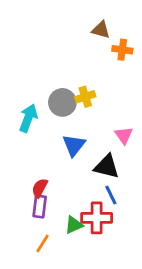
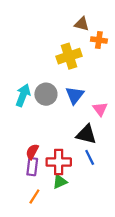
yellow cross: (85, 97) -> (69, 56), moved, size x1.5
gray circle: (62, 102) -> (46, 94), moved
blue triangle: (74, 145) -> (75, 95), moved
red cross: (97, 218) -> (59, 162), moved

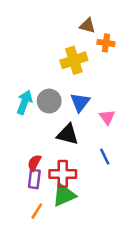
black triangle: (86, 134) -> (68, 134), moved
blue line: (90, 157) -> (105, 157), moved
green triangle: (60, 182) -> (64, 195), size x1.5

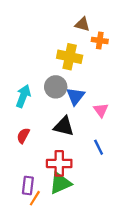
yellow cross: (74, 60) -> (70, 57), turned 30
gray circle: (49, 101) -> (56, 87), moved
red semicircle: (34, 163) -> (23, 136), moved
purple rectangle: (34, 179) -> (28, 185), moved

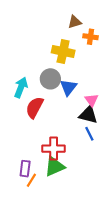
brown triangle: (82, 24) -> (75, 22), turned -32
black triangle: (64, 126) -> (88, 115), moved
red semicircle: (23, 136) -> (35, 107), moved, size x1.5

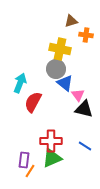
gray circle: (50, 79) -> (56, 69), moved
blue triangle: (68, 87) -> (65, 83), turned -30
pink triangle: (92, 100) -> (78, 95), moved
blue line: (89, 134) -> (85, 146), moved, turned -32

